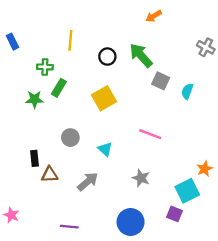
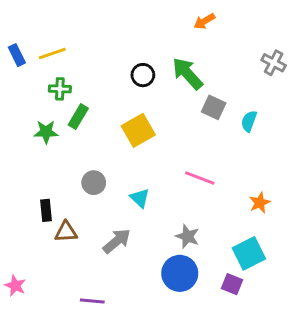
yellow line: (70, 40) -> (52, 54), moved, turned 66
orange star: (205, 169) -> (260, 203), moved
blue circle: (131, 222) -> (180, 273), moved

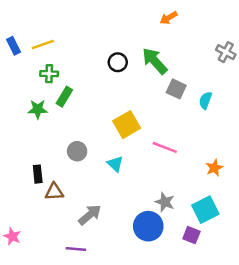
yellow square: (138, 130) -> (127, 125), moved
gray star: (187, 236) -> (165, 202), moved
gray arrow: (117, 241) -> (90, 215), moved

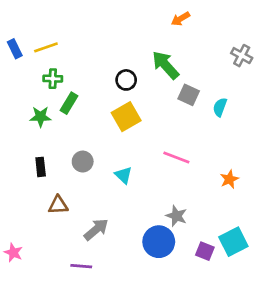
black circle: (118, 62) -> (126, 80), moved
yellow square: (127, 125) -> (126, 117), moved
black rectangle: (38, 174) -> (41, 167), moved
cyan square: (205, 210) -> (233, 242), moved

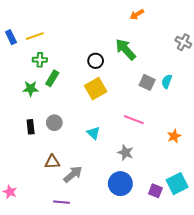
gray square: (189, 95) -> (147, 82), moved
gray circle: (83, 162) -> (54, 123), moved
brown triangle: (58, 205) -> (52, 162), moved
gray star: (176, 216) -> (125, 153), moved

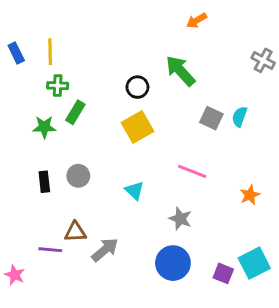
yellow line: (35, 36) -> (50, 52), turned -72
purple line: (62, 202) -> (50, 250), moved

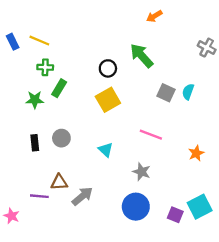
yellow line: (50, 52) -> (39, 41), turned -66

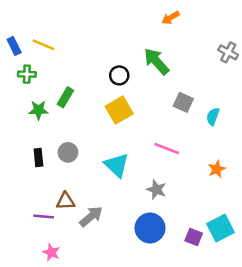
green cross: (45, 67) -> (27, 74), moved
cyan semicircle: (188, 92) -> (213, 116), moved
cyan triangle: (106, 150) -> (117, 165), size x1.5
pink star: (12, 216) -> (51, 252), moved

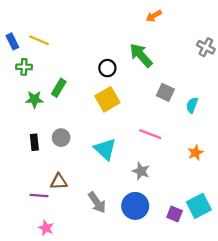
gray arrow: (91, 216) -> (97, 202), moved, turned 95

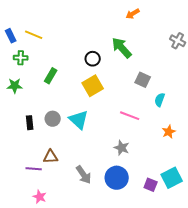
green star: (34, 99) -> (15, 86), moved
cyan semicircle: (192, 105) -> (160, 100), moved
cyan triangle: (105, 149) -> (79, 120), moved

